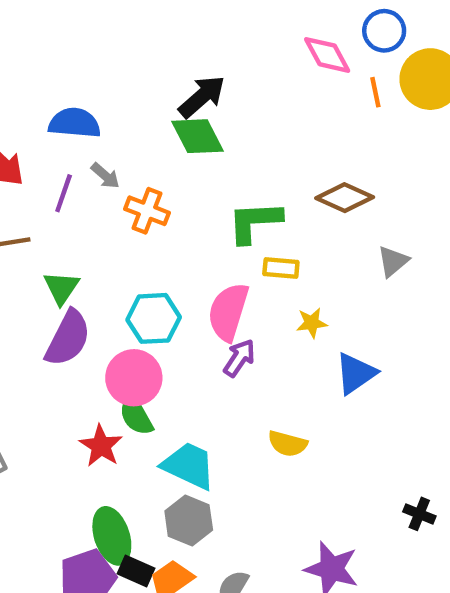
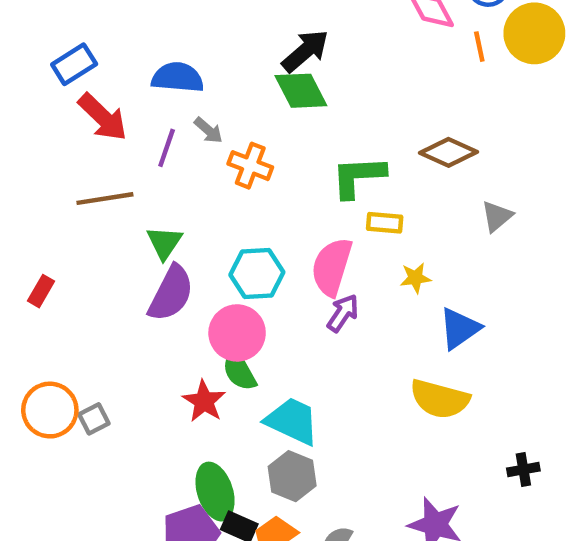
yellow semicircle: (288, 444) -> (440, 399), moved, size x1.5
black cross: (419, 514) -> (523, 469), turned -32

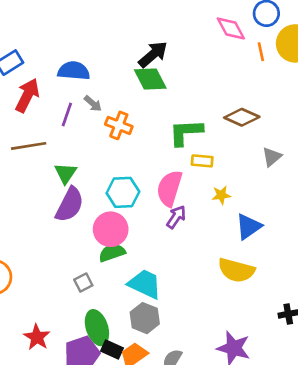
red arrow: (103, 117) -> (27, 95), turned -108
green semicircle: (239, 370) -> (112, 252), turned 100
red star: (204, 401) -> (37, 337), moved
gray square: (94, 419) -> (83, 283), moved

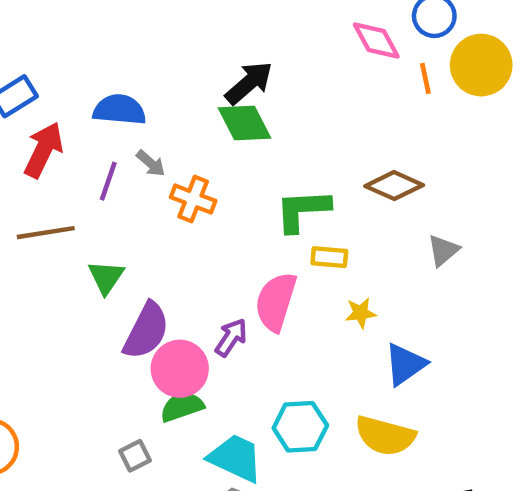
cyan hexagon: (123, 192) -> (300, 427), moved
purple semicircle: (70, 205) -> (146, 331), moved
purple arrow: (176, 217) -> (231, 337), moved

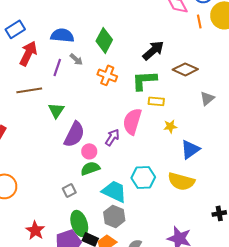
black arrow: (249, 83) -> (153, 50), moved
green diamond: (244, 123) -> (104, 40), moved, turned 55
orange cross: (193, 199) -> (107, 75), moved
pink circle: (180, 369) -> (89, 151), size x0.6

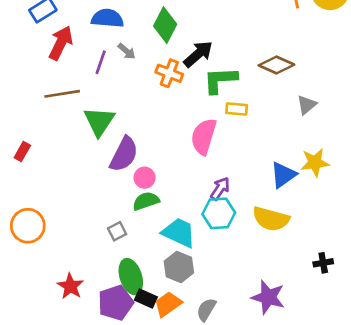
black arrow: (153, 50) -> (198, 54), moved
green triangle: (56, 110) -> (99, 121), size x1.4
yellow star: (170, 126) -> (315, 163), moved, size x1.5
purple arrow: (112, 137) -> (220, 189), moved

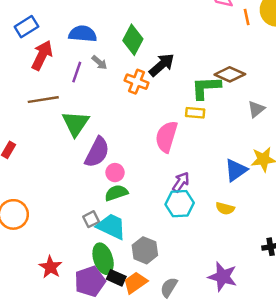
green L-shape: (220, 80) -> (206, 88), moved
yellow semicircle: (271, 219) -> (225, 208), size x0.6
cyan trapezoid: (179, 233) -> (111, 226), moved

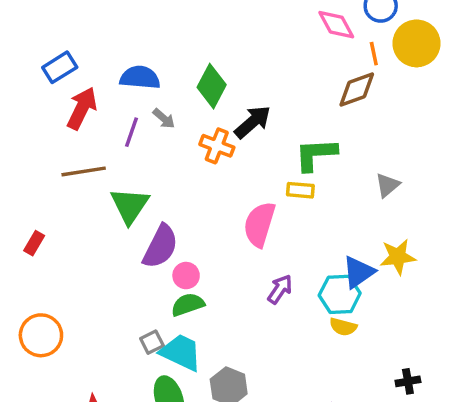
brown diamond: (230, 74) -> (357, 89), moved, turned -44
cyan hexagon: (180, 204) -> (340, 294), moved

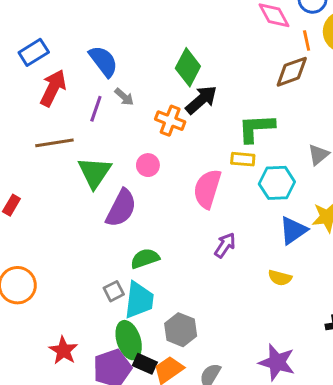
blue semicircle: (140, 78) -> (103, 61), turned 48
green diamond: (212, 86) -> (188, 67), moved
pink circle: (186, 276) -> (148, 165), moved
cyan hexagon: (340, 294) -> (277, 183), moved
cyan trapezoid: (181, 352) -> (139, 300), turned 72

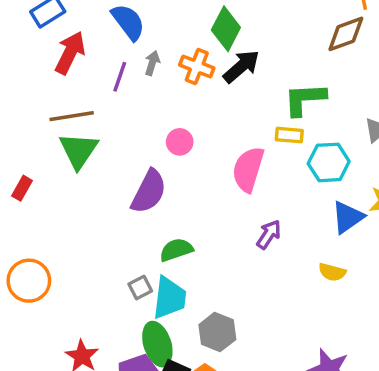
gray arrow: (124, 97) -> (152, 63), turned -114
orange cross: (170, 121) -> (197, 66), moved
green triangle: (95, 172) -> (79, 150), moved

